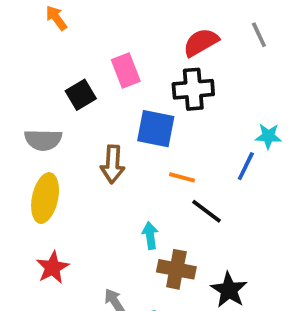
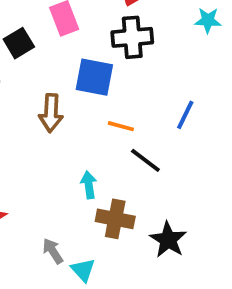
cyan star: (268, 136) -> (208, 20), moved

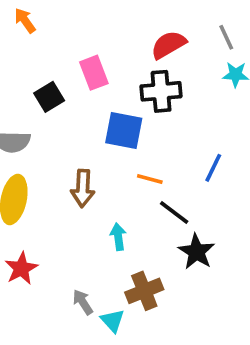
brown arrow: (51, 113) -> (83, 188), moved
brown cross: (115, 219) -> (144, 291), moved, turned -33
black star: (168, 240) -> (196, 252), moved

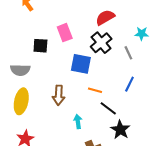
gray line: (226, 37) -> (128, 53), moved
black cross: (161, 91) -> (101, 43), turned -35
black square: (49, 97) -> (40, 46), turned 35

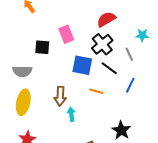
black line: (108, 108) -> (109, 68), moved
cyan arrow: (78, 122) -> (71, 114), moved

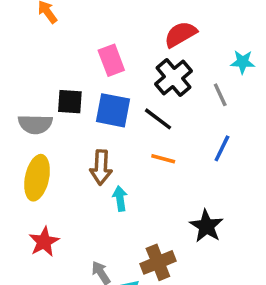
black square: (42, 47) -> (70, 102), moved
blue square: (82, 65) -> (113, 110), moved
black line: (109, 68) -> (158, 119), moved

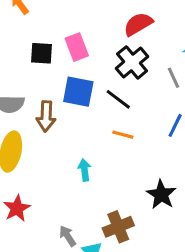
black square: (70, 102) -> (41, 53), moved
brown arrow: (101, 167) -> (46, 116), moved

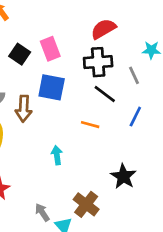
black square: (41, 53) -> (20, 54), turned 30
black cross: (132, 62) -> (98, 62), turned 36
black line: (118, 99) -> (105, 94), moved
brown cross: (118, 227) -> (86, 204), turned -30

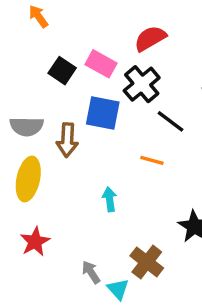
red semicircle: (103, 29) -> (150, 38), moved
pink rectangle: (50, 49) -> (101, 64), turned -40
black cross: (98, 62) -> (142, 84), moved, turned -36

